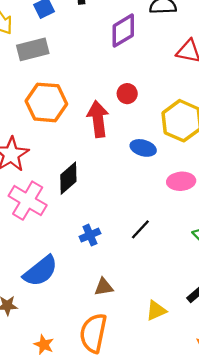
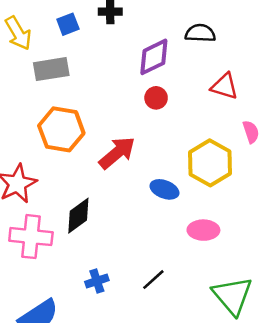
red circle: (127, 94) -> (156, 98), moved
red arrow: (98, 119) -> (117, 153), turned 52
pink cross: (28, 201) -> (31, 237), turned -30

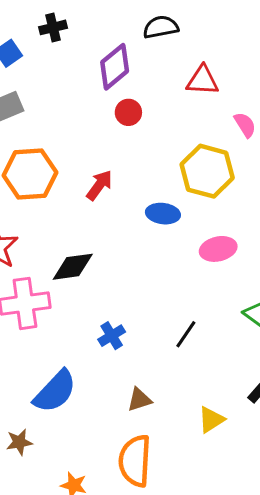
red arrow: (117, 153) -> (99, 185), size x0.7
black diamond: (78, 216) -> (73, 267), turned 42
black line: (153, 280) -> (186, 334), moved

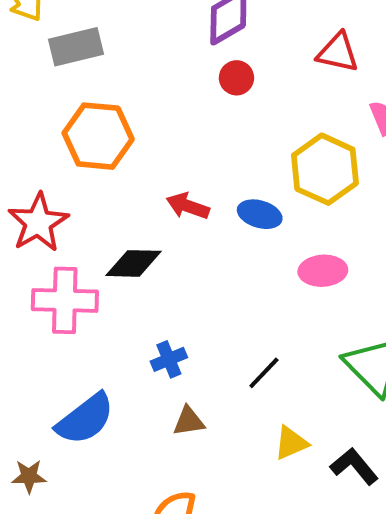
red arrow: (99, 185) -> (188, 206), moved, turned -116
brown triangle: (139, 400) -> (189, 421), moved
yellow triangle: (211, 420) -> (291, 443), moved

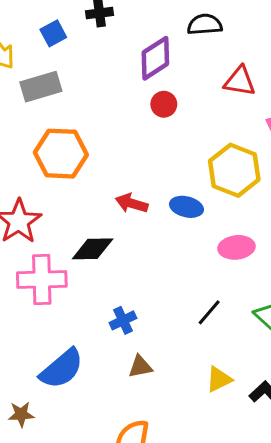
black line: (264, 373) -> (209, 312), moved

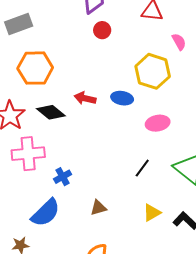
black diamond: (93, 249) -> (51, 112), moved, turned 44
blue cross: (123, 320) -> (63, 177), moved

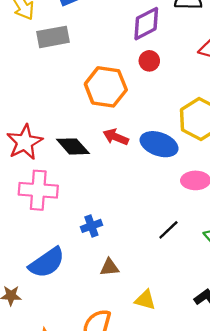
orange hexagon: (35, 68) -> (106, 87), moved
blue ellipse: (122, 98) -> (159, 144), size x1.4
blue cross: (63, 177) -> (91, 226), moved
yellow triangle: (152, 213) -> (145, 300), moved, turned 36

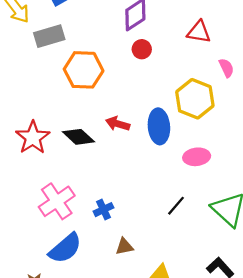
orange hexagon: (106, 87) -> (84, 70), moved
blue ellipse: (159, 144) -> (159, 126), turned 72
pink cross: (38, 190) -> (57, 201), moved, turned -33

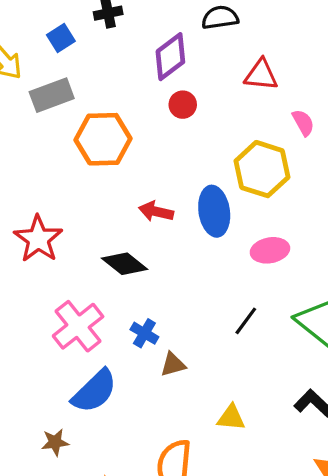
black diamond: (78, 137) -> (125, 264), moved
blue cross: (104, 210) -> (144, 333), turned -30
brown triangle: (124, 247) -> (173, 365), moved

